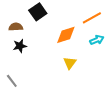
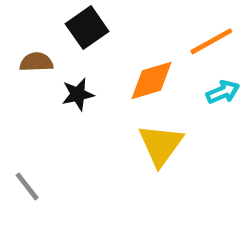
black star: (20, 46) -> (78, 94), moved
yellow triangle: (70, 63) -> (161, 145), size x1.5

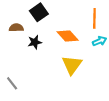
orange line: (211, 41) -> (94, 18), turned -60
orange diamond: (152, 80) -> (68, 36), turned 65

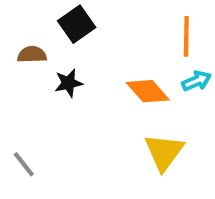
orange diamond: (68, 36) -> (148, 91), moved
yellow triangle: (72, 65) -> (164, 152), moved

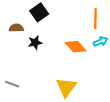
yellow triangle: (164, 152) -> (66, 87), moved
gray line: (24, 164) -> (12, 84), turned -32

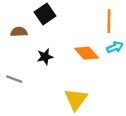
black star: (35, 43) -> (45, 57), moved
gray line: (12, 84) -> (14, 79), moved

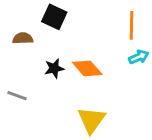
black square: (45, 14) -> (54, 17), turned -30
orange diamond: (86, 53) -> (87, 68), moved

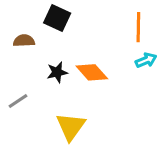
gray line: (17, 96) -> (18, 101), turned -54
yellow triangle: (91, 120) -> (71, 127), moved

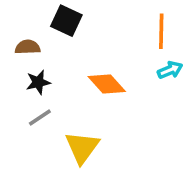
black star: (57, 72) -> (38, 82), moved
gray line: (18, 101) -> (40, 117), moved

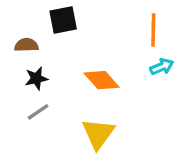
black square: (66, 21) -> (63, 20), turned -36
yellow triangle: (82, 147) -> (98, 134), moved

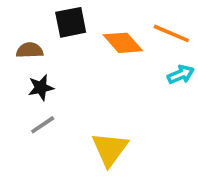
orange line: (153, 30) -> (171, 33), turned -68
orange diamond: (102, 80) -> (123, 43), moved

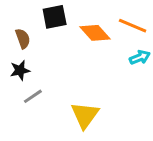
brown semicircle: (30, 50) -> (23, 39), turned 72
black star: (41, 88) -> (20, 70), moved

